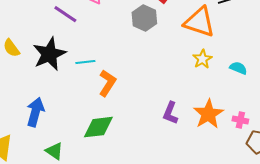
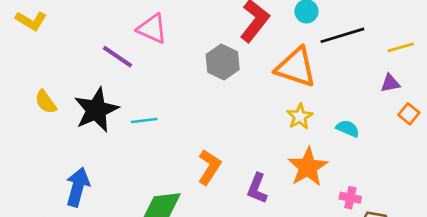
orange L-shape: (107, 83) -> (209, 167), moved
orange star: (208, 114) -> (308, 167), moved

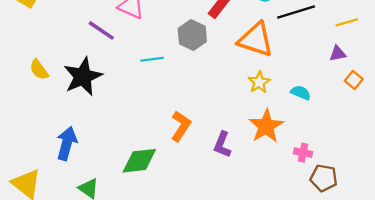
cyan line: (144, 120) -> (152, 59), moved

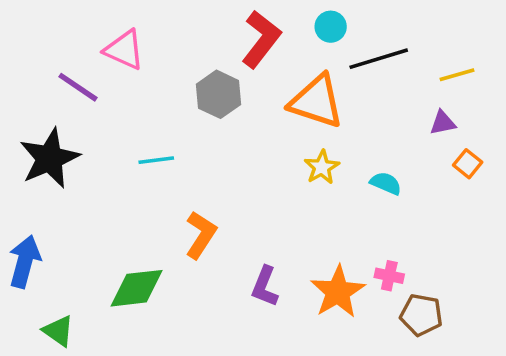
cyan line: (152, 59) -> (156, 160), moved
orange star: (266, 126) -> (338, 292), moved
purple L-shape: (222, 145) -> (265, 286), moved

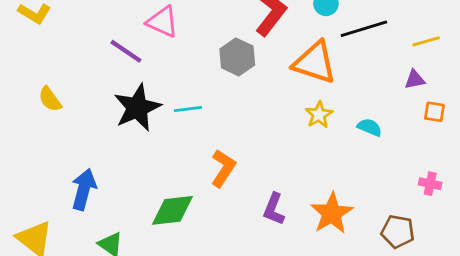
black star: (50, 158) -> (137, 108), moved
orange square: (468, 164) -> (434, 112), turned -30
pink cross: (389, 276) -> (430, 184), moved

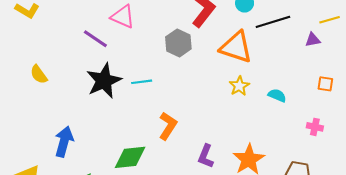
yellow line: (426, 41) -> (330, 20), moved
purple triangle: (415, 79) -> (313, 40), moved
pink cross: (430, 184) -> (315, 127), moved

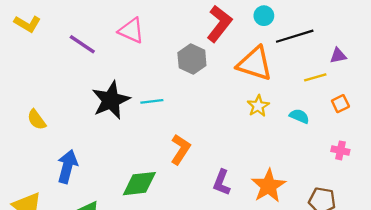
yellow line: (330, 20) -> (315, 77), moved
purple line: (95, 39) -> (82, 44), moved
yellow semicircle: (39, 74) -> (37, 120), moved
orange square: (325, 84) -> (340, 104), moved, turned -35

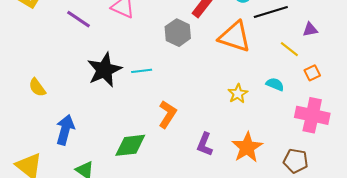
yellow line: (315, 77) -> (289, 49), turned 54
yellow star: (258, 106) -> (238, 94), moved
pink cross: (340, 150) -> (312, 115), size x2.0

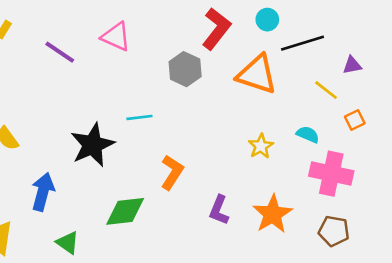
black star: (104, 70) -> (92, 145), moved
pink cross: (312, 115) -> (331, 174), moved

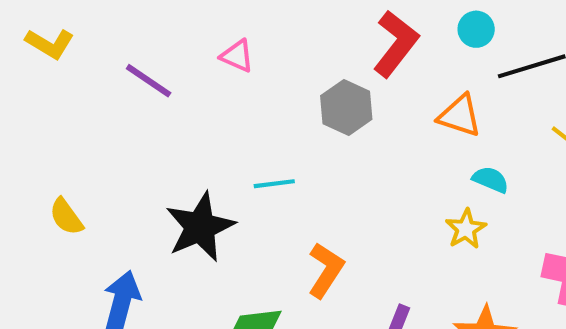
pink triangle: (116, 37) -> (237, 56), size x0.7
orange triangle: (257, 74) -> (460, 116), size x0.7
cyan semicircle: (308, 134) -> (491, 180), moved

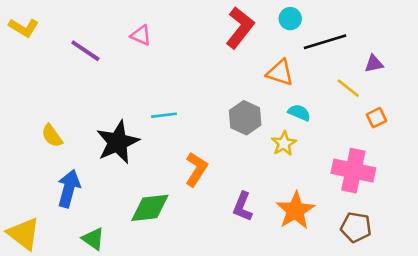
gray hexagon: (346, 107) -> (245, 118), moved
yellow semicircle: (66, 217) -> (52, 136), moved

